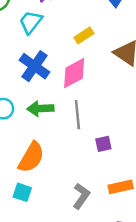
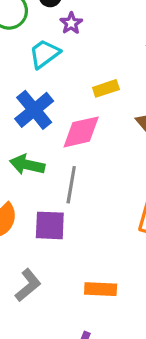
purple square: (103, 144) -> (50, 225), moved, size x1.5
gray L-shape: (81, 196) -> (28, 285), moved

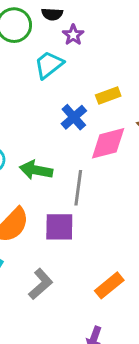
blue cross: (34, 110) -> (74, 117), moved, size x0.7
pink diamond: (81, 132) -> (108, 143), moved
orange rectangle: (101, 289) -> (109, 285), turned -40

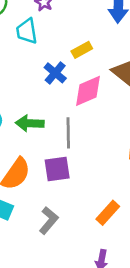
cyan trapezoid: (49, 65) -> (27, 31), turned -52

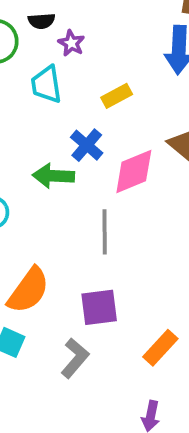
yellow rectangle: (82, 50) -> (117, 96), moved
green arrow: (30, 123) -> (53, 176), moved
purple square: (57, 169) -> (99, 307), moved

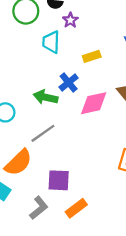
gray line: (105, 232) -> (43, 133), moved, turned 45
orange rectangle: (160, 348) -> (76, 208), moved

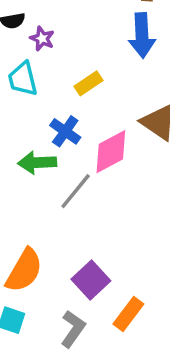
gray line: (43, 133) -> (76, 191), moved
purple square: (59, 180) -> (91, 280), turned -30

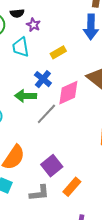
gray L-shape: (73, 329) -> (39, 193), turned 45

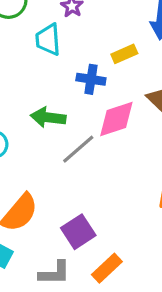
yellow rectangle: (58, 52) -> (124, 54), moved
blue cross: (43, 79) -> (91, 79), moved, turned -36

